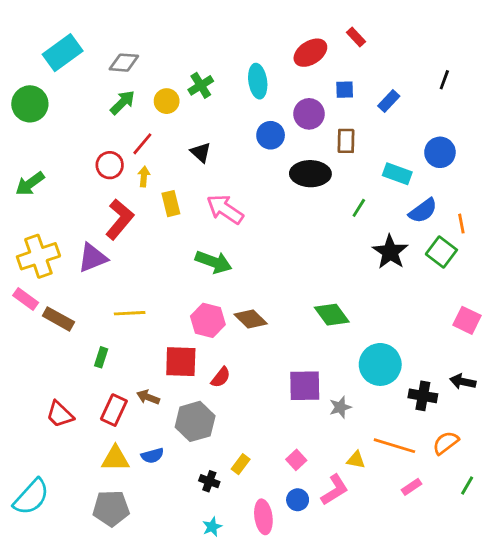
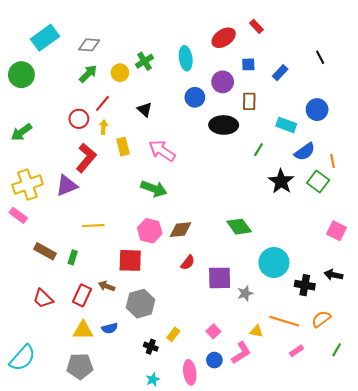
black line: (444, 80) -> (320, 57), turned -48
brown rectangle: (58, 319) -> (45, 251), moved
brown diamond: (251, 319) -> (181, 230), turned -50
red semicircle: (221, 377) -> (188, 263), moved

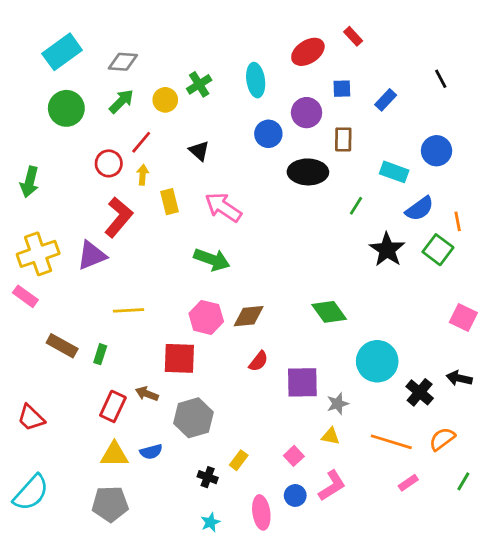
green circle: (21, 75) -> (66, 108), moved
green arrow: (21, 132) -> (30, 182), turned -40
black cross: (305, 285) -> (420, 392), turned 30
red trapezoid: (43, 298) -> (31, 418), moved
yellow triangle: (256, 331) -> (331, 436), moved

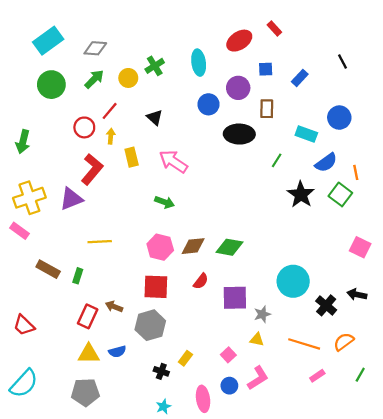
green arrow: (212, 260) -> (165, 202), size x0.7
green diamond: (329, 312) -> (229, 247), moved, turned -44
red square: (179, 358) -> (156, 287), moved

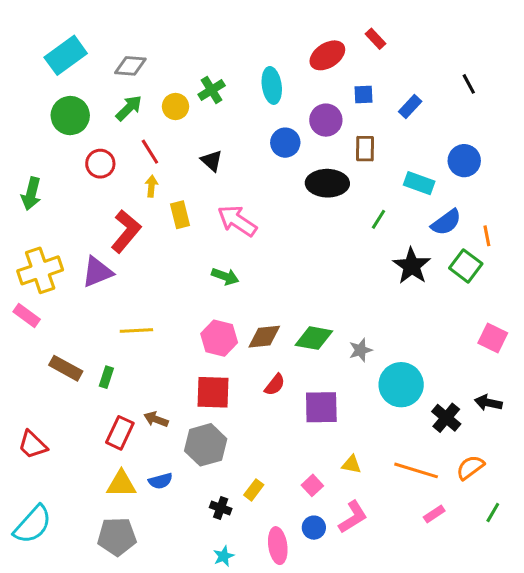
red line: (110, 111) -> (150, 152), turned -72
red circle: (84, 127) -> (100, 164), moved
gray star: (262, 314) -> (360, 350), moved

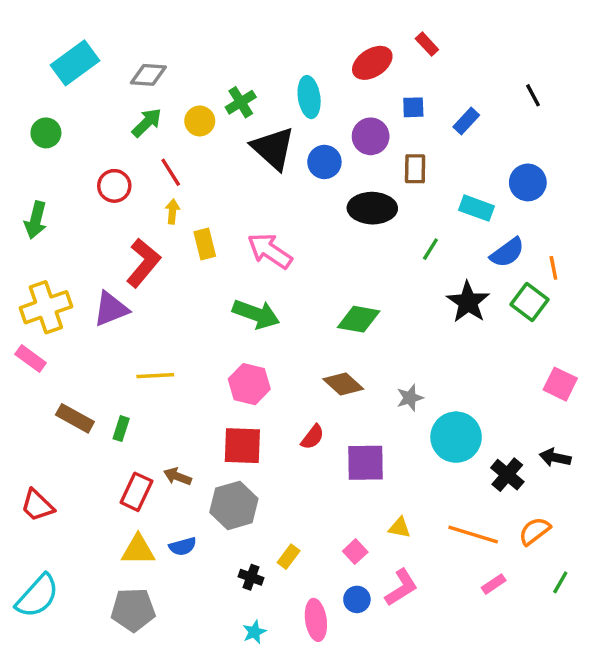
green circle: (70, 116) -> (46, 133), moved, size x0.7
black triangle: (212, 161) -> (273, 148), moved, size x1.8
green arrow: (225, 276) -> (256, 314), size x1.5
brown diamond: (264, 337) -> (343, 384), moved, turned 48
green diamond: (314, 338) -> (359, 319), moved

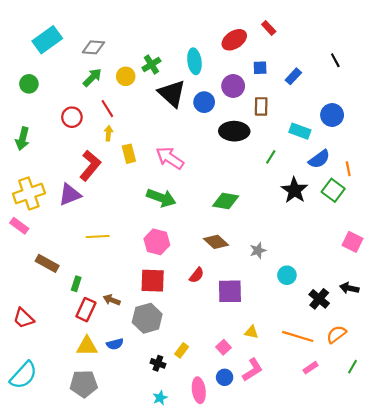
green rectangle: (121, 429) -> (76, 284), moved
cyan circle: (456, 437) -> (287, 275), size x0.6

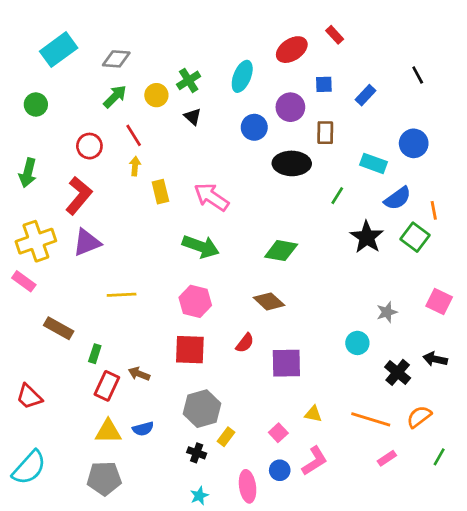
cyan ellipse: (194, 61) -> (242, 76), turned 30
black triangle: (172, 94) -> (193, 117), moved, size x0.5
red L-shape: (90, 166) -> (79, 196), moved
gray star: (258, 250) -> (387, 312), moved
gray hexagon: (147, 318) -> (202, 409), moved

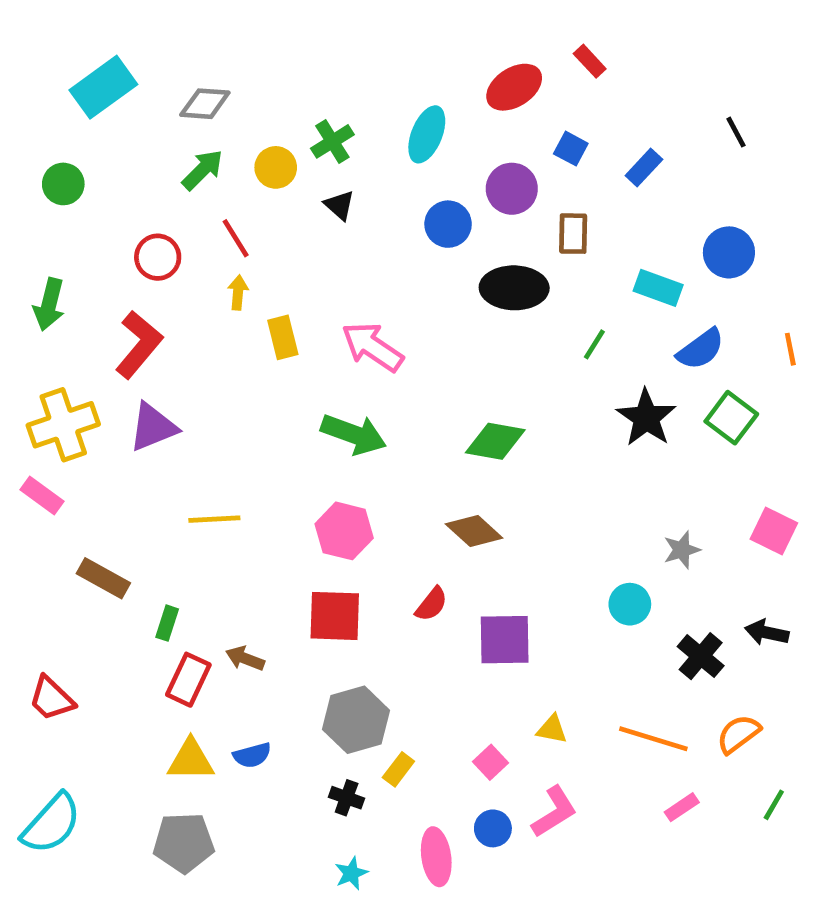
blue square: (324, 84) -> (571, 149), turned 30
orange line: (434, 210) -> (790, 349), moved

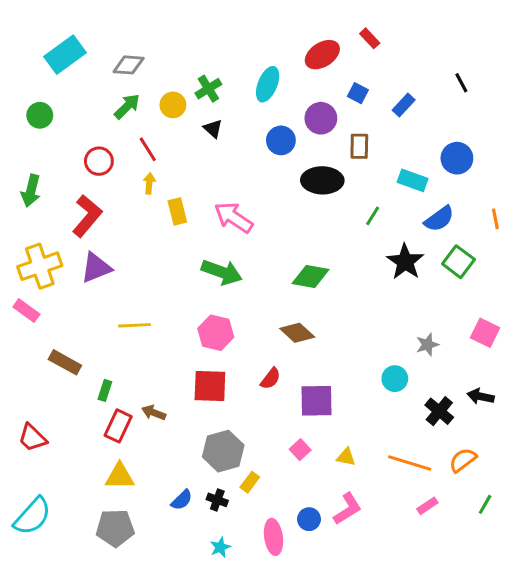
blue semicircle: (252, 755) -> (182, 500), moved, turned -30
pink square: (491, 762) -> (300, 450), moved

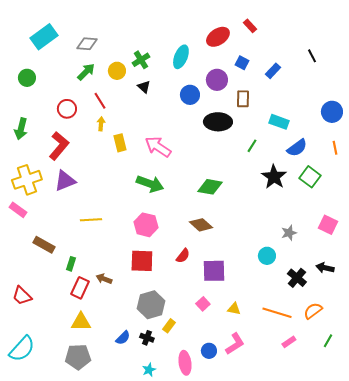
blue circle: (457, 158) -> (332, 112), moved

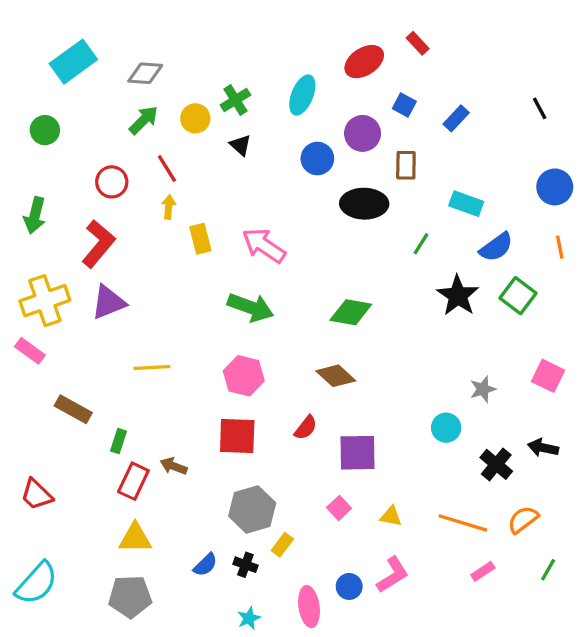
black line: (312, 56) -> (540, 108), moved

